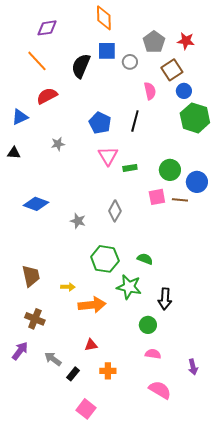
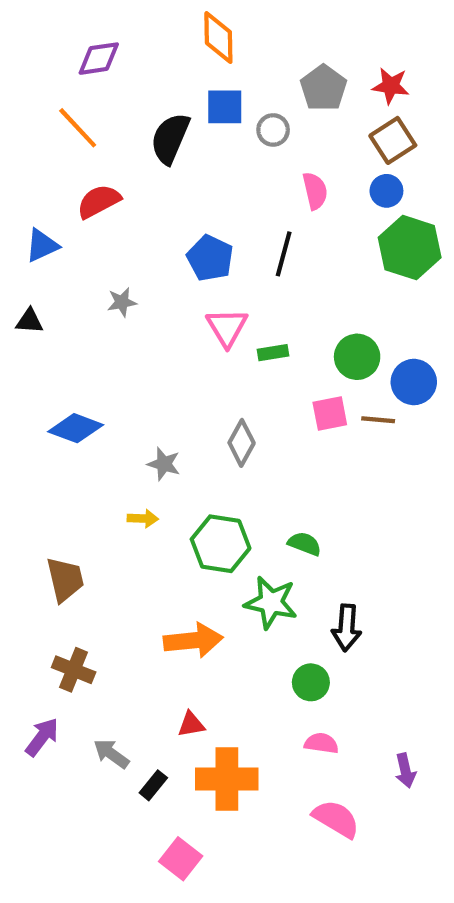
brown square: (172, 70) -> (393, 140), moved
yellow arrow: (68, 287) -> (143, 519), moved
orange cross: (108, 371) -> (227, 779), size x1.8

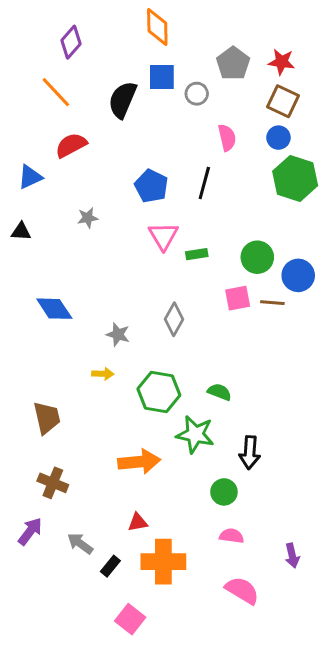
purple diamond: (99, 59) -> (71, 42), turned -40
brown square: (393, 140) -> (283, 101), turned -32
blue diamond: (76, 428) -> (54, 309), turned 36

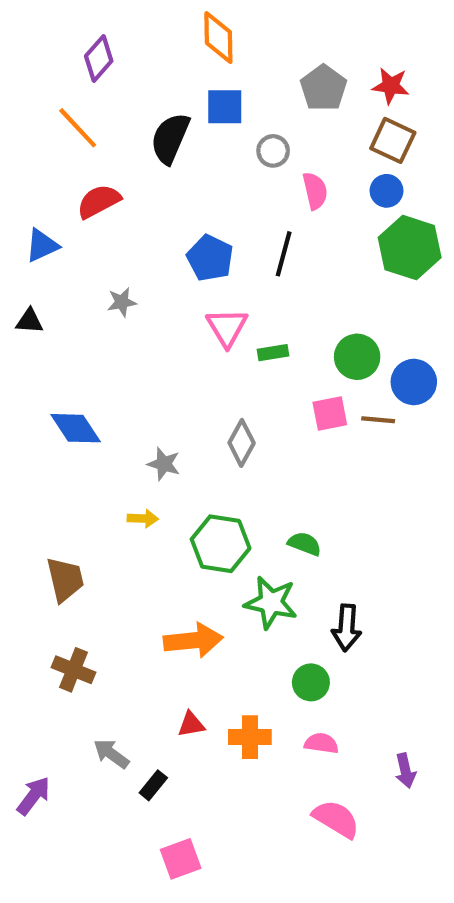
gray circle: (197, 94) -> (273, 151), moved
purple arrow: (30, 531) -> (34, 796), moved
orange cross: (163, 562) -> (250, 737), moved, size x0.7
pink square: (130, 619) -> (181, 859), turned 32

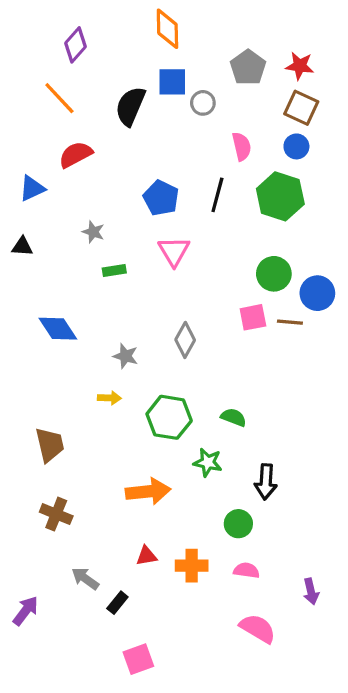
gray circle: (273, 151) -> (203, 103), moved
green hexagon: (410, 248) -> (280, 196), moved
gray star: (122, 302) -> (93, 232), turned 30
green rectangle: (273, 353) -> (114, 271), moved
green star: (271, 603) -> (208, 462), size x0.7

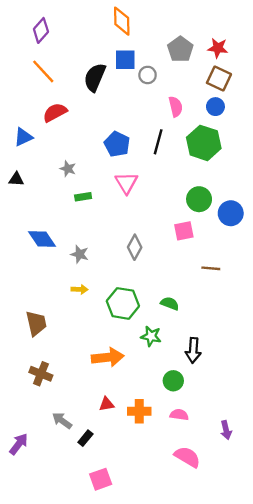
purple diamond: (76, 45) -> (41, 30), moved
brown line: (290, 322) -> (211, 268), moved
gray star: (126, 356) -> (80, 254), moved

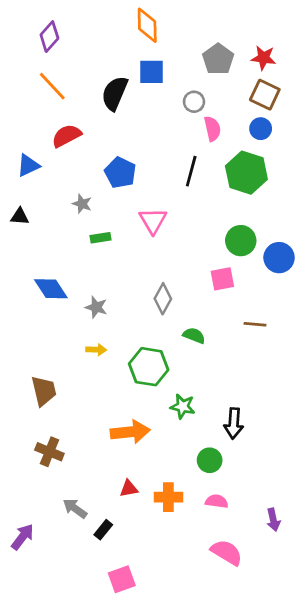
gray circle: (148, 75) -> (194, 102), moved
blue pentagon: (117, 144) -> (120, 173), moved
green semicircle: (170, 303) -> (194, 336), moved

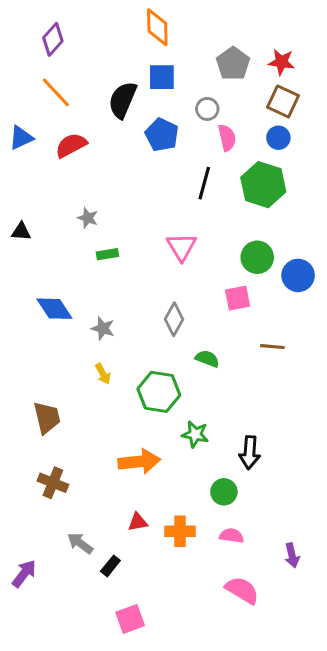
blue triangle: (28, 165) -> (21, 138), moved
blue pentagon: (120, 173) -> (162, 135), moved
pink triangle: (153, 221) -> (182, 247), moved
yellow arrow: (96, 350) -> (103, 374), turned 60

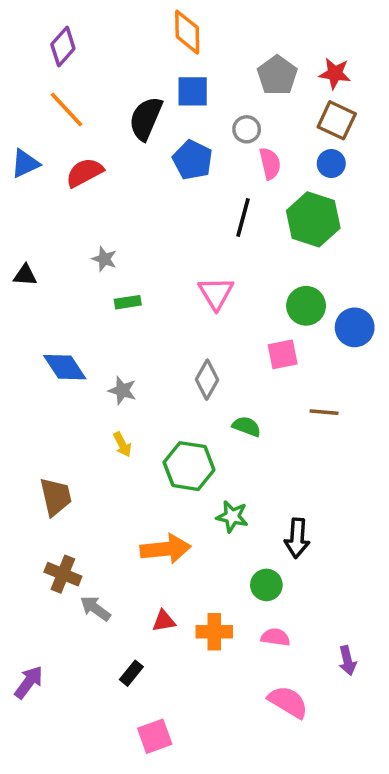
gray arrow: (80, 543) -> (95, 608), moved

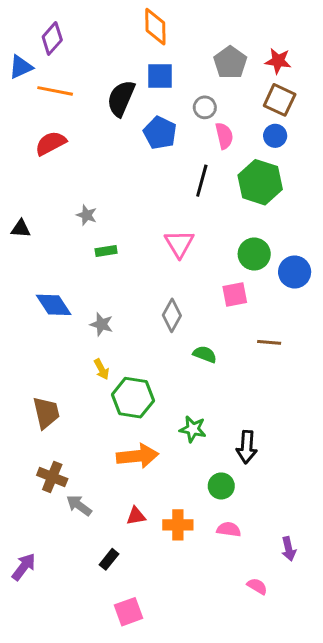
orange line: (67, 109) -> (55, 91), turned -36
blue triangle: (25, 164) -> (21, 67), moved
red semicircle: (85, 173) -> (51, 143), moved
green hexagon: (189, 466) -> (133, 398), moved
pink semicircle: (288, 702) -> (257, 586), moved, size x0.6

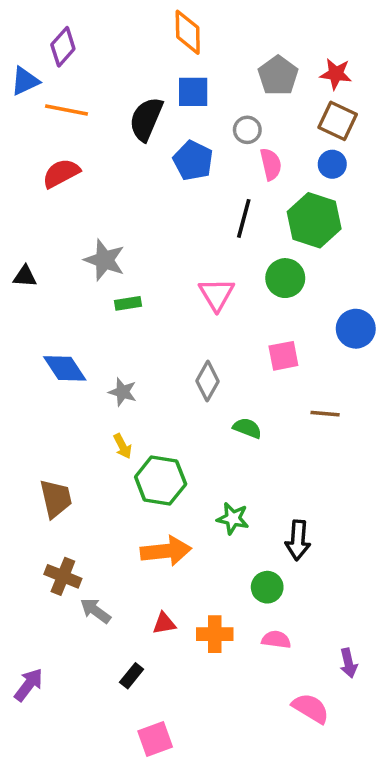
gray star: (87, 215) -> (104, 260), size x1.6
green circle: (254, 254) -> (285, 278), moved
pink semicircle: (257, 586) -> (311, 708), size x1.5

